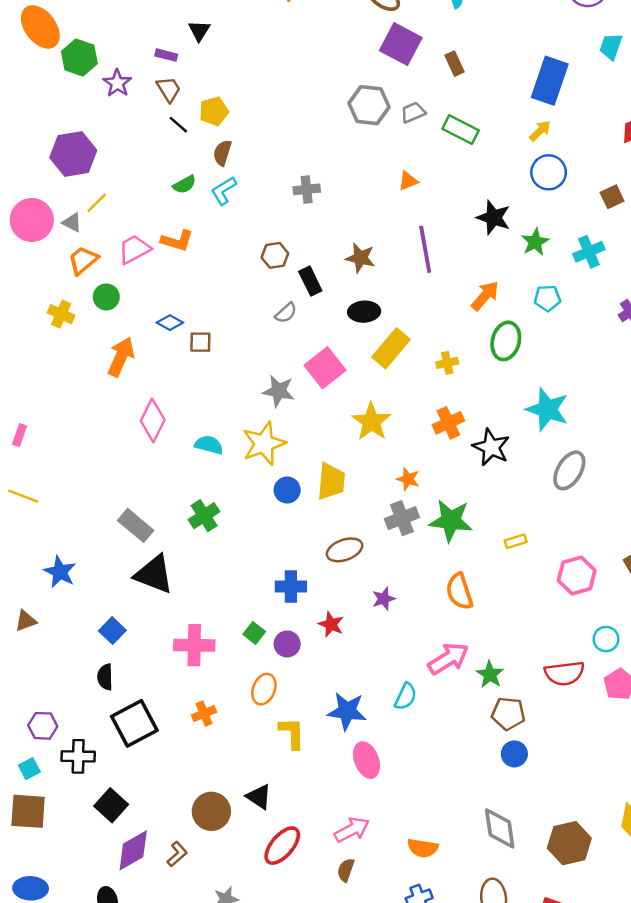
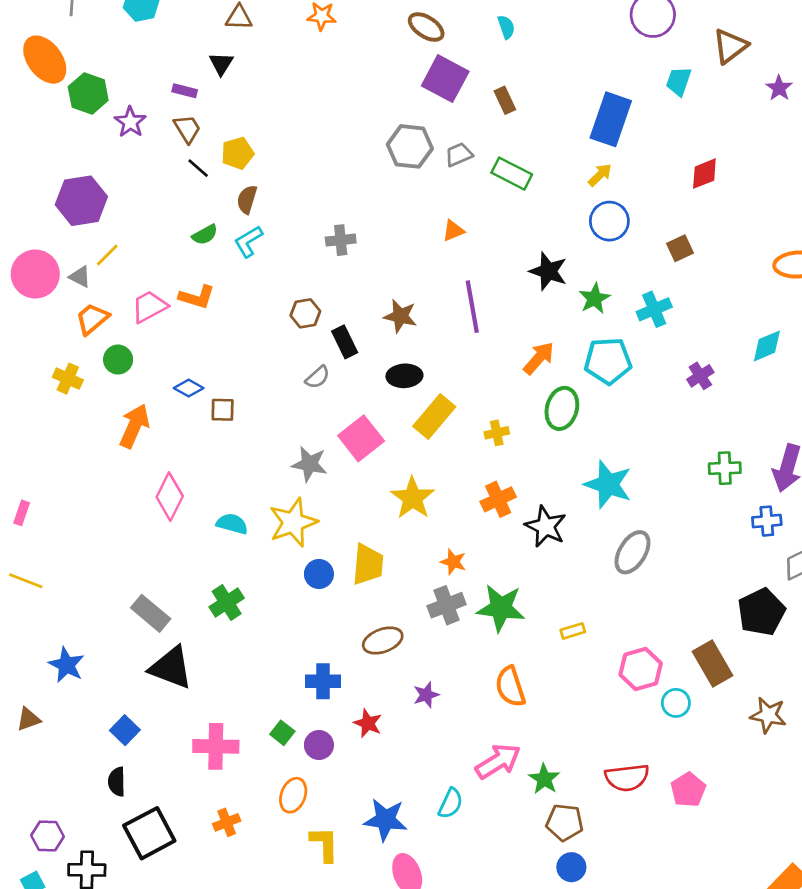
cyan pentagon: (547, 298) -> (608, 361), size x1.6
cyan circle: (606, 639) -> (676, 703), moved

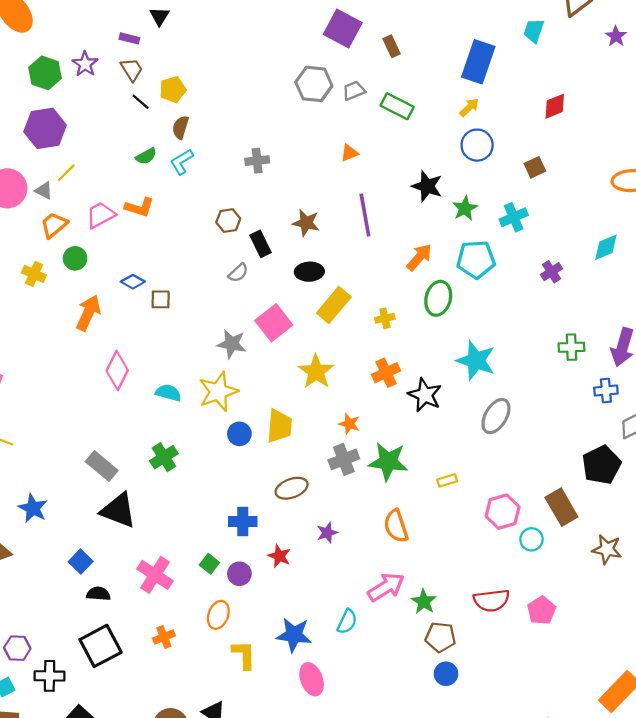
green hexagon: (88, 94) -> (45, 73), moved
pink cross: (216, 746) -> (155, 575), turned 32
black semicircle: (117, 782) -> (98, 594), moved, turned 95

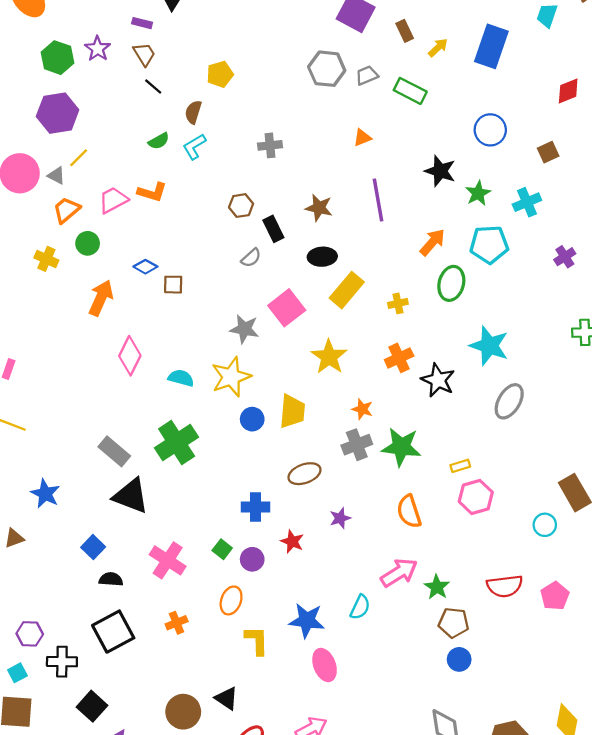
yellow pentagon: (173, 90) -> (220, 74), moved
yellow arrow: (469, 107) -> (438, 48), moved
green cross: (164, 457) -> (177, 442), size x1.5
pink hexagon: (503, 512) -> (476, 497), moved

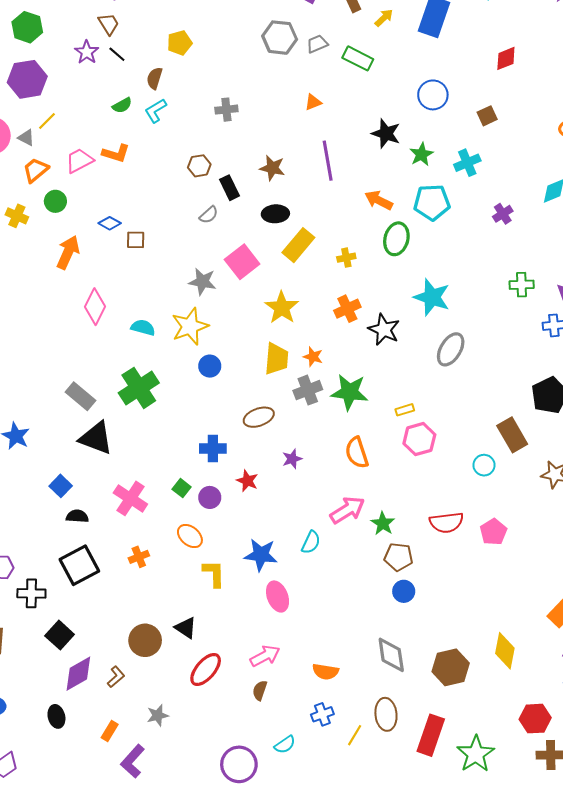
purple star: (98, 49) -> (87, 52), moved
orange arrow: (432, 242) -> (379, 200), turned -104
yellow trapezoid: (292, 411) -> (276, 359), moved
orange ellipse: (231, 600) -> (190, 536), turned -70

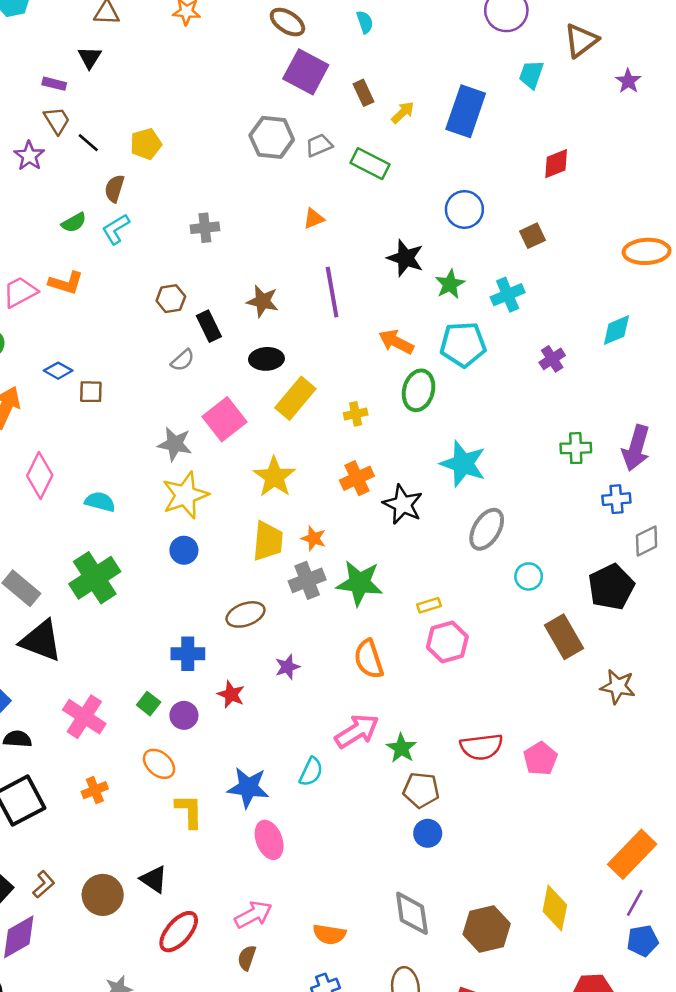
black line: (117, 54) -> (88, 143), moved
yellow star: (190, 326) -> (185, 495), moved
cyan circle: (484, 465) -> (529, 576), moved
brown L-shape: (116, 677) -> (44, 884), moved

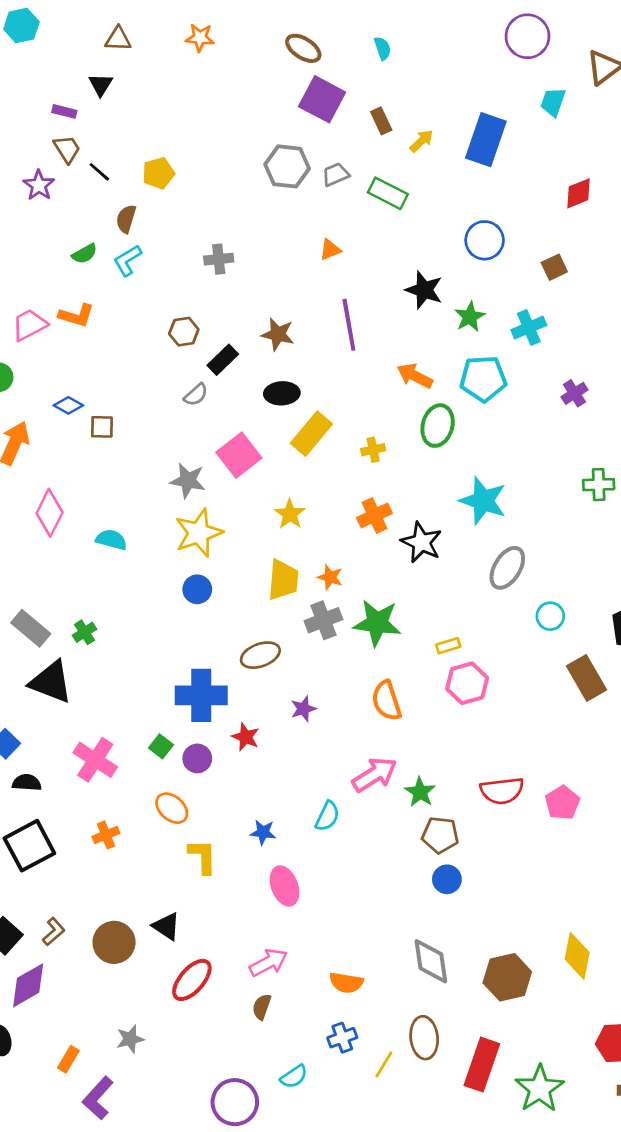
black rectangle: (209, 326) -> (223, 360), turned 72
yellow star: (274, 477) -> (290, 514), size x0.7
green cross: (95, 578) -> (84, 632), moved, size x0.5
blue cross: (188, 654) -> (201, 695), size x1.5
blue star: (248, 787) -> (263, 832), size x0.6

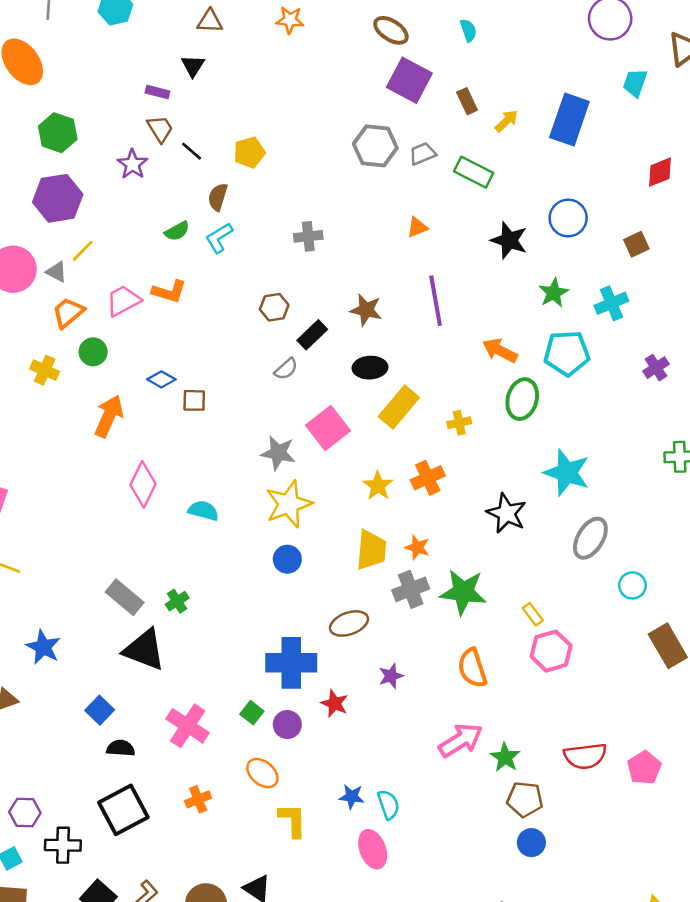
black star: (424, 290) -> (509, 240), moved
orange cross: (374, 515) -> (428, 478), moved
yellow rectangle: (448, 646) -> (533, 614), turned 70
cyan semicircle: (327, 816) -> (388, 805), moved, turned -44

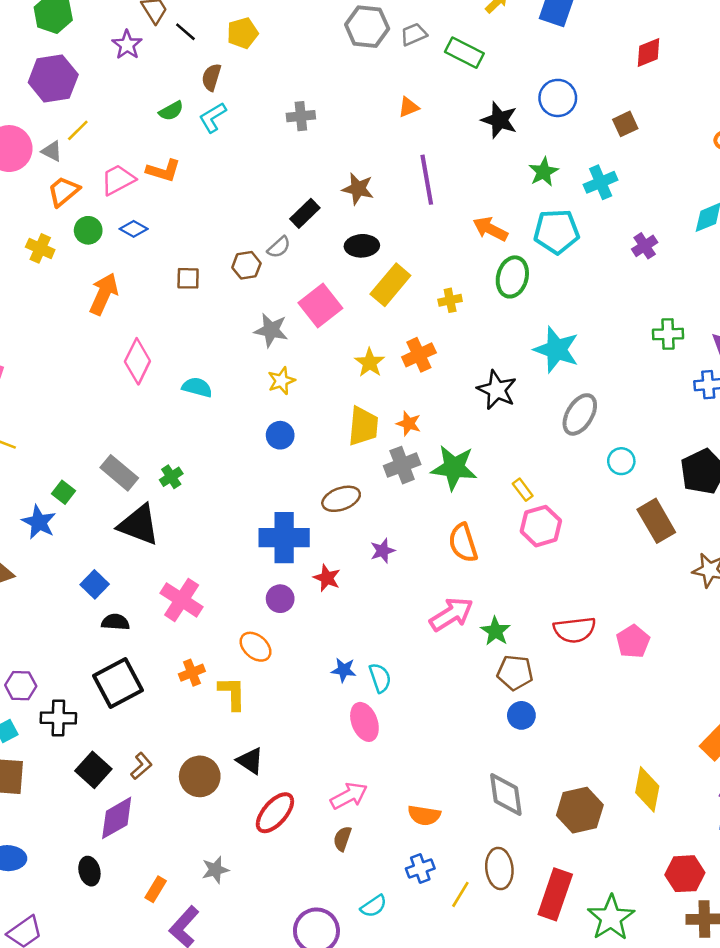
brown hexagon: (274, 307) -> (246, 265), moved
blue diamond: (161, 379) -> (134, 229), moved
yellow star: (289, 504) -> (281, 381), size x0.6
green square: (252, 713) -> (64, 492), moved
yellow L-shape: (293, 820) -> (232, 693), moved

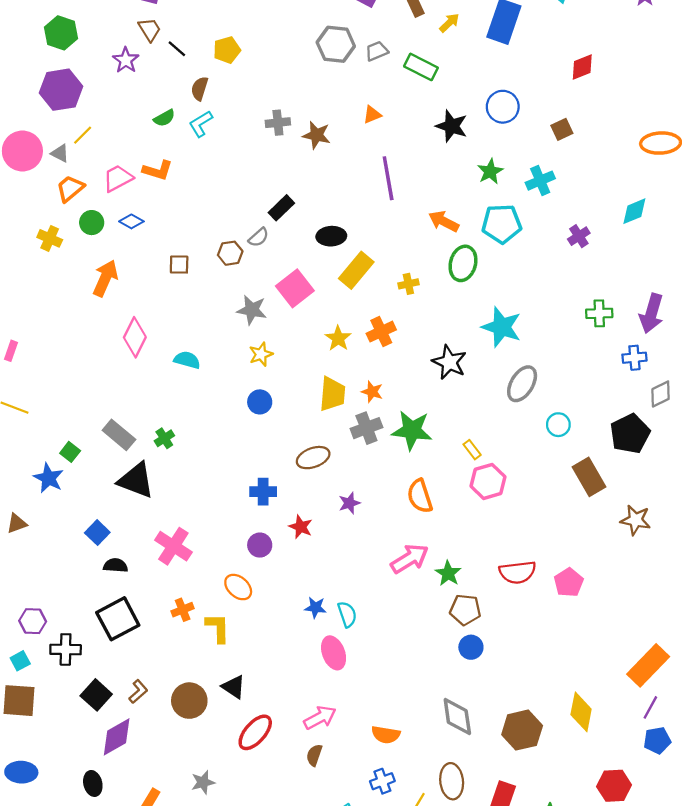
brown star: (358, 189) -> (317, 135), moved
blue cross: (284, 538) -> (263, 492), size x0.6

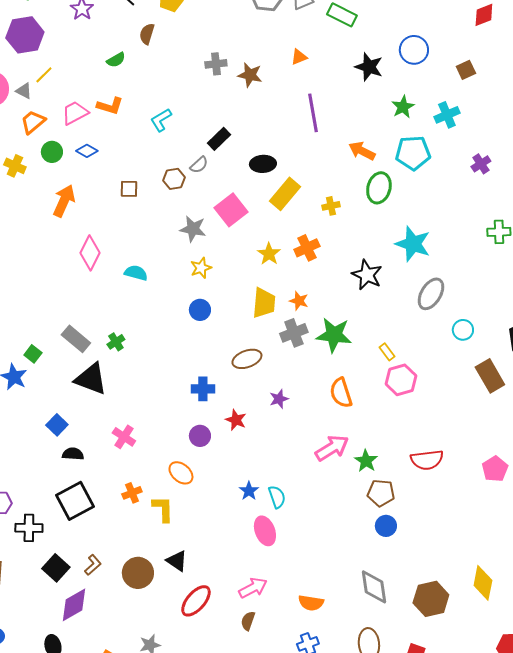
cyan L-shape: (201, 124) -> (161, 120), moved
pink cross: (173, 546) -> (124, 437), size x0.7
pink pentagon: (569, 582) -> (495, 469), moved
blue star: (315, 607) -> (249, 491), turned 30

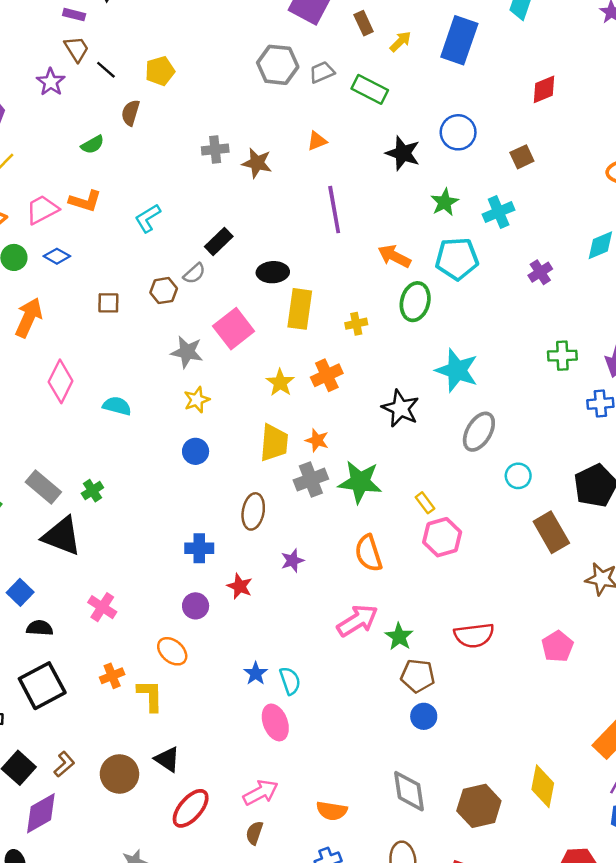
yellow rectangle: (285, 194) -> (300, 309), turned -32
brown ellipse: (247, 359) -> (253, 511), turned -60

